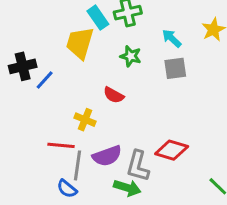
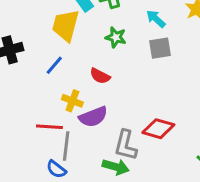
blue line: (45, 80) -> (54, 65), moved
purple semicircle: (107, 156) -> (93, 117), moved

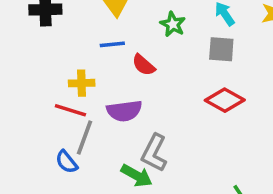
blue line: (54, 65) -> (112, 44), moved, turned 30
yellow cross: (72, 101) -> (82, 83), moved, turned -36
red diamond: (158, 129) -> (225, 100), moved

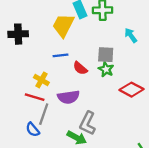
green star: (173, 24) -> (106, 69), moved
gray square: (221, 49) -> (106, 55), moved
yellow cross: (82, 83) -> (41, 80), turned 32

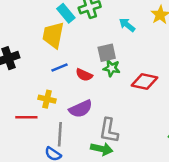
red line: (35, 97) -> (26, 117), moved

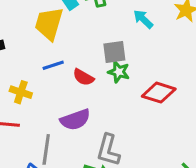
yellow cross: (47, 99) -> (21, 92), moved

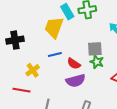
yellow cross: (21, 92) -> (33, 70), turned 32
purple semicircle: (75, 120) -> (76, 81), moved

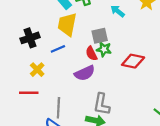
yellow trapezoid: (54, 27) -> (67, 24), moved
black cross: (15, 40) -> (30, 38), moved
red semicircle: (74, 64) -> (91, 53), moved, turned 40

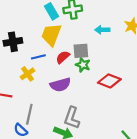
cyan arrow: (118, 11) -> (102, 30), turned -48
red semicircle: (91, 53) -> (63, 57), moved, turned 64
yellow cross: (37, 70) -> (28, 74), moved

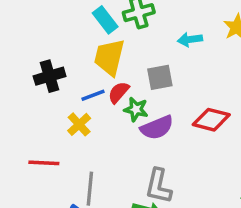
red semicircle: (63, 57) -> (119, 92), moved
green star: (83, 65) -> (136, 109), moved
purple semicircle: (60, 85) -> (157, 128), moved

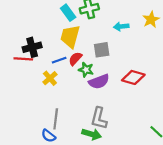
red line: (44, 163) -> (23, 59), moved

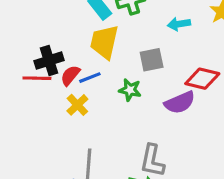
red semicircle: (75, 59) -> (70, 75), moved
red diamond: (133, 77) -> (202, 79), moved
purple semicircle: (99, 82) -> (180, 102), moved

